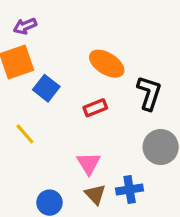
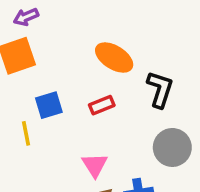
blue square: (46, 88) -> (49, 105), moved, turned 35
yellow line: (25, 134) -> (26, 133), turned 30

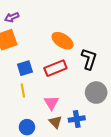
red rectangle: (102, 105) -> (55, 68), size x1.5
yellow line: (26, 133) -> (23, 91), moved

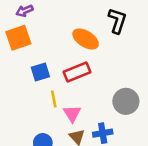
black L-shape: (89, 59) -> (117, 21), moved
yellow line: (23, 91) -> (54, 99), moved

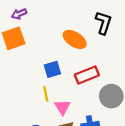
blue square: (40, 72) -> (52, 69), moved
red rectangle: (77, 72) -> (87, 75), moved

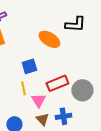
black L-shape: (103, 23) -> (75, 24), turned 75
red rectangle: (87, 75) -> (57, 83), moved

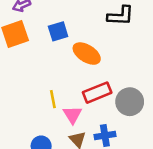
orange ellipse: (49, 39) -> (87, 54), moved
blue square: (29, 66) -> (58, 31), moved

